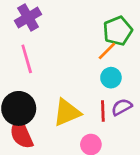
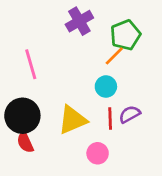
purple cross: (28, 17) -> (79, 21), moved
cyan circle: (111, 78) -> (106, 86), moved
red semicircle: (21, 134) -> (25, 142), size x0.7

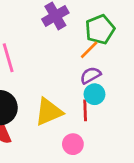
cyan circle: (106, 86) -> (94, 94), moved
purple semicircle: (130, 114) -> (90, 75), moved

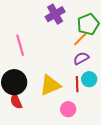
cyan circle: (94, 94) -> (89, 79), moved

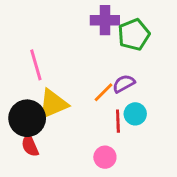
purple cross: (55, 14) -> (105, 20), moved, turned 30
orange line: (80, 39) -> (104, 92), moved
yellow triangle: (50, 85) -> (53, 104), moved

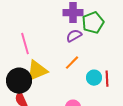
purple semicircle: (124, 84) -> (74, 36), moved
red line: (118, 121) -> (107, 79), moved

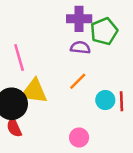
purple semicircle: (74, 36) -> (80, 48), turned 35
yellow triangle: (37, 71) -> (34, 91), turned 30

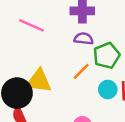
green pentagon: (104, 31) -> (107, 56), moved
pink line: (19, 58) -> (31, 25), moved, turned -50

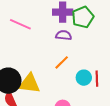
green pentagon: (107, 56) -> (83, 17), moved
yellow triangle: (39, 81) -> (29, 84), moved

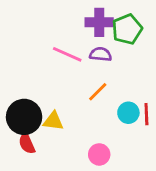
pink line: (20, 24) -> (67, 54), moved
yellow triangle: (29, 84) -> (53, 121), size x0.7

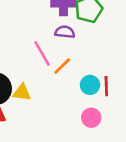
pink line: (67, 54) -> (42, 53), moved, turned 36
pink circle: (99, 154) -> (91, 118), moved

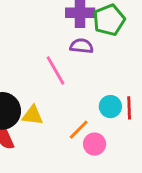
orange line: (62, 66) -> (79, 130), moved
pink circle: (91, 118) -> (95, 144), moved

